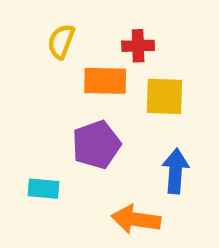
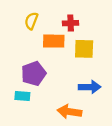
purple pentagon: (96, 145) -> (34, 74), moved
blue arrow: (175, 171) -> (90, 87), turned 85

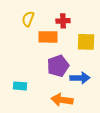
yellow square: (84, 49) -> (86, 42), moved
purple pentagon: (34, 74) -> (58, 66), moved

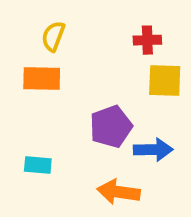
red cross: (63, 21) -> (147, 40), moved
orange rectangle: (48, 37) -> (42, 79), moved

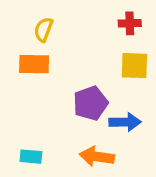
red cross: (147, 40) -> (130, 23), moved
cyan rectangle: (38, 165) -> (31, 157), moved

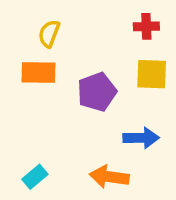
purple pentagon: (91, 103) -> (97, 92), moved
cyan rectangle: (31, 157) -> (35, 177), turned -45

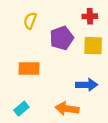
orange rectangle: (38, 72) -> (29, 68), moved
purple pentagon: (97, 92) -> (62, 38), moved

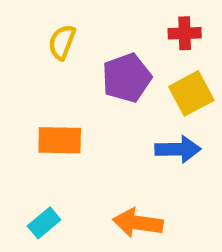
yellow square: (93, 46) -> (191, 93), turned -30
blue arrow: (87, 85) -> (178, 149), moved

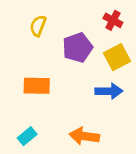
red cross: (185, 33) -> (113, 20), turned 30

